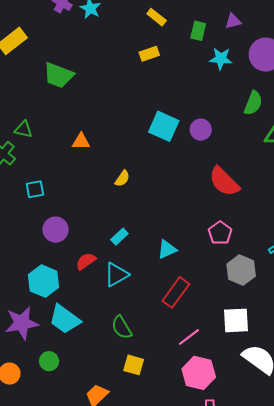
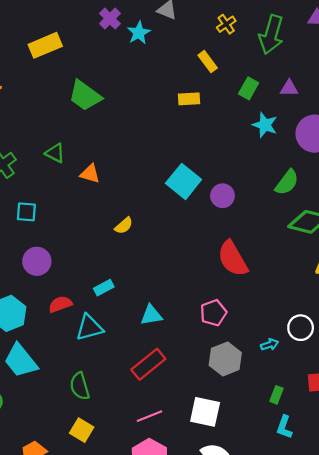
green triangle: (23, 129) -> (55, 153), moved

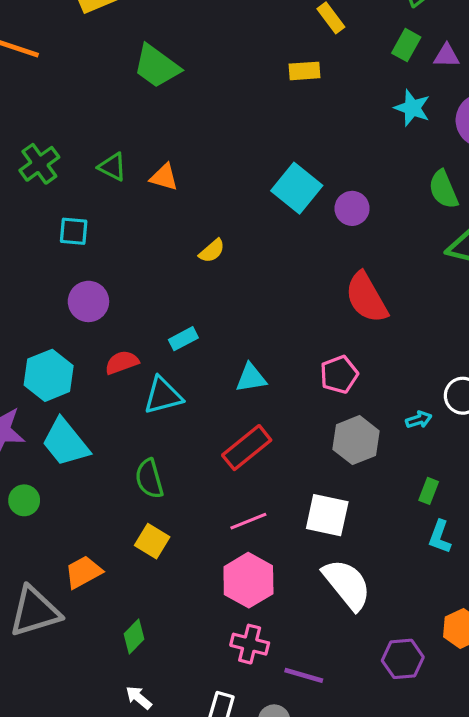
green rectangle: (249, 88) -> (406, 45), moved
green triangle: (55, 153) -> (112, 167), moved
green semicircle: (287, 182) -> (443, 189), turned 120

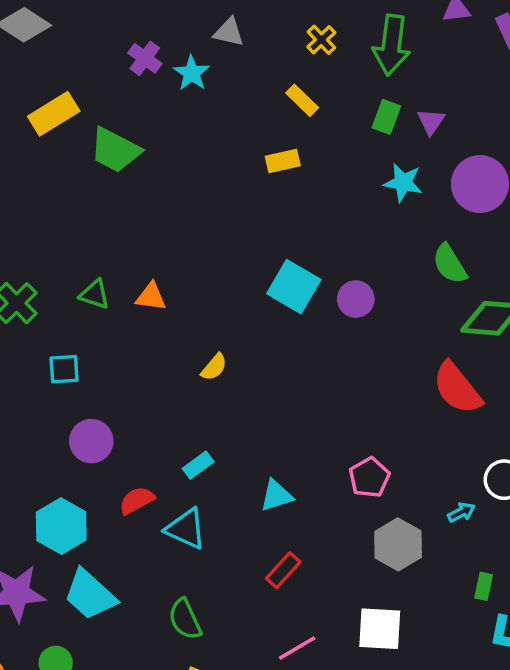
purple triangle: (446, 56) -> (431, 122), turned -48
green trapezoid: (157, 66) -> (115, 150), moved
red semicircle: (366, 298) -> (457, 388), moved
cyan triangle: (163, 396) -> (186, 529), turned 48
red rectangle: (247, 448) -> (283, 570), size x0.7

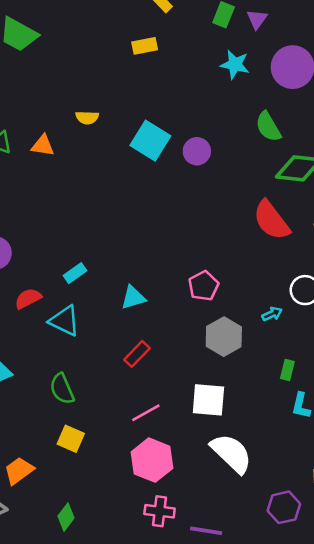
yellow semicircle: (214, 367) -> (87, 118), moved, turned 50

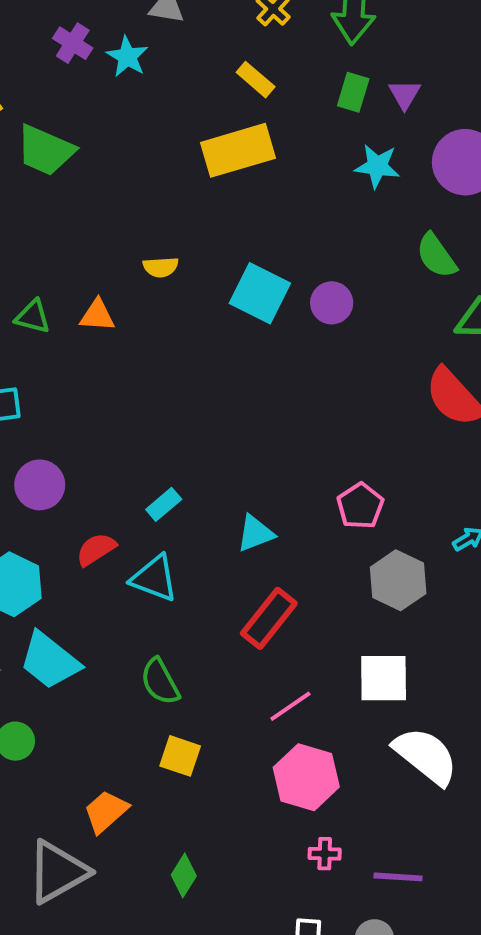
yellow rectangle: (145, 46) -> (238, 150), size x1.8
red rectangle: (137, 354) -> (269, 618), size x1.4
pink cross: (160, 511) -> (325, 854), size x0.7

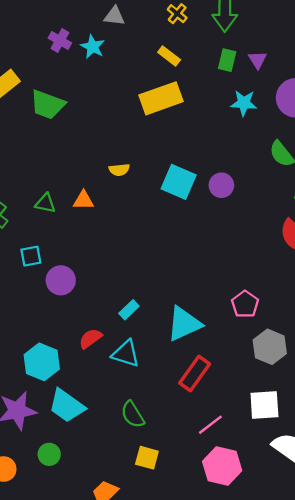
purple circle: (40, 485) -> (61, 280), moved
cyan triangle: (255, 533) -> (184, 324), size x1.6

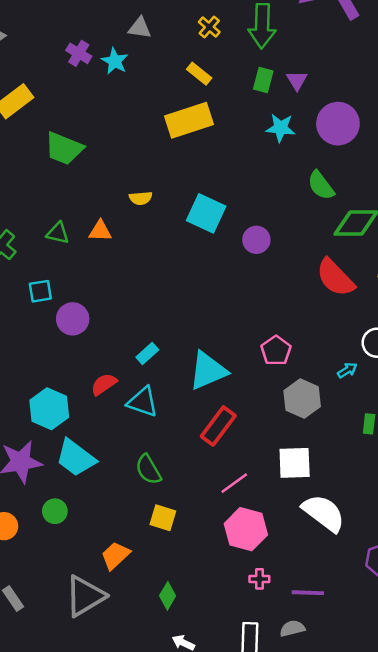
green trapezoid: (47, 105) -> (64, 148), moved
purple circle: (221, 185) -> (256, 240), moved

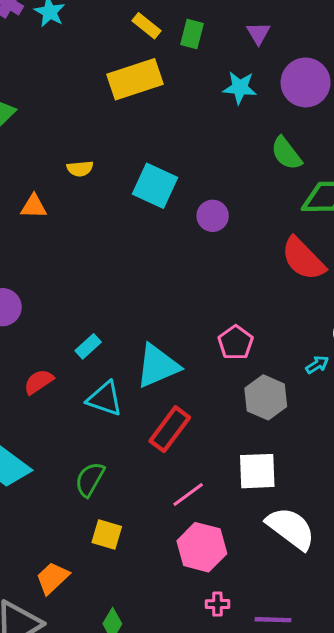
green rectangle: (263, 80) -> (192, 34), moved
cyan triangle: (143, 402) -> (105, 399), moved
green semicircle: (148, 469) -> (90, 479), turned 60

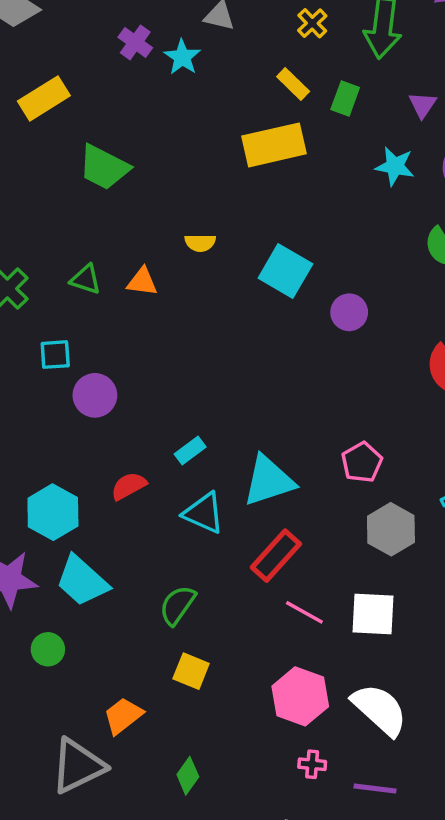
pink line: (188, 494) -> (304, 612), moved, turned 60
white semicircle: (291, 528) -> (380, 710), moved

